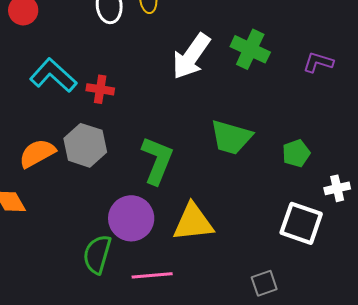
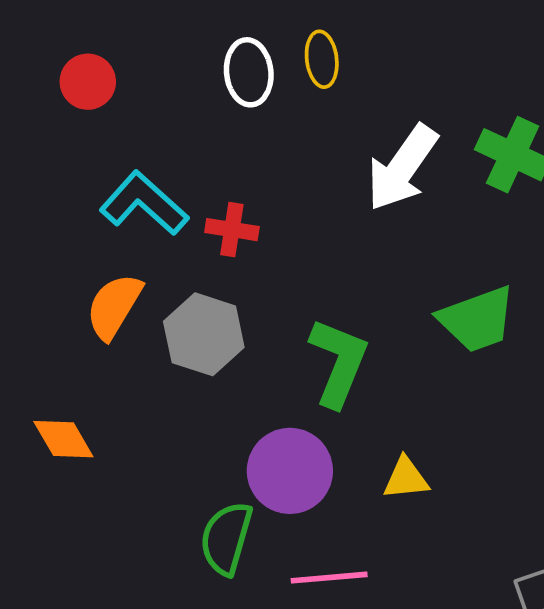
green trapezoid: (231, 137) -> (477, 319), turned -36
orange semicircle: (37, 153) -> (114, 306), moved, turned -30
yellow triangle: (193, 222) -> (406, 478), size x0.6

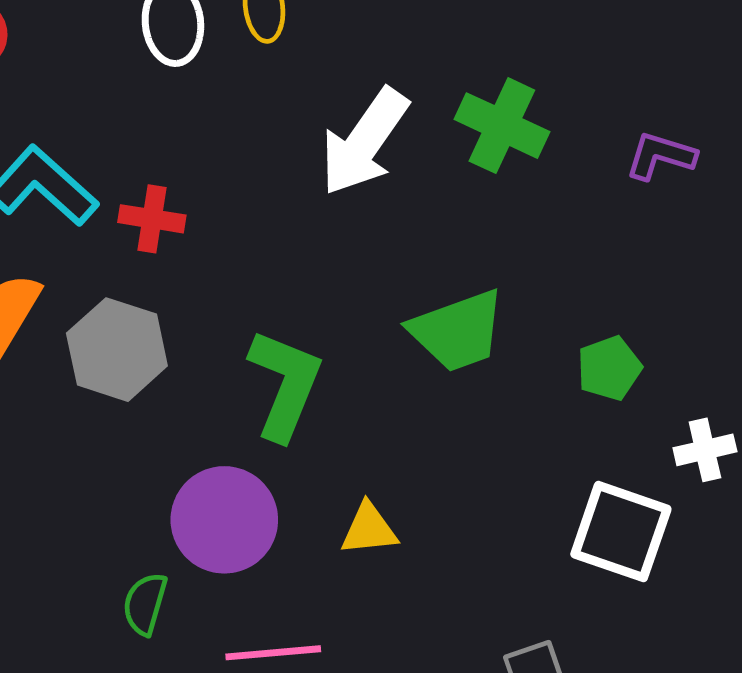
green semicircle: (226, 538) -> (145, 604), size x0.7

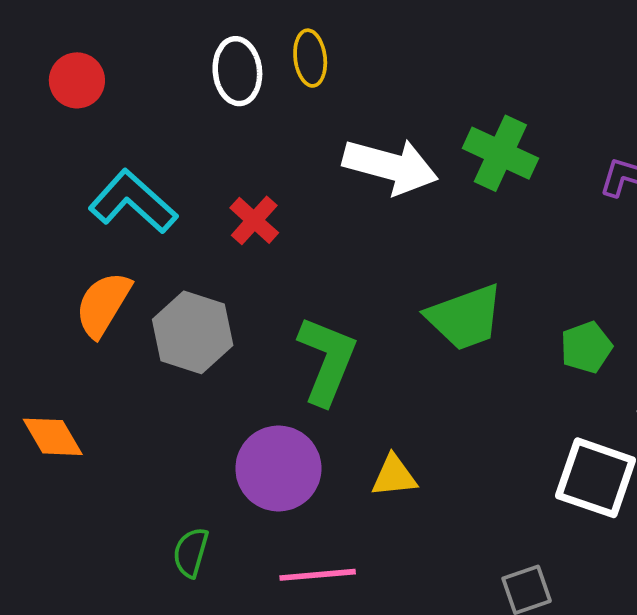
white arrow: (364, 142) -> (390, 166), turned -110
red cross: (152, 219) -> (254, 220), moved, turned 33
green semicircle: (145, 604) -> (191, 552), moved

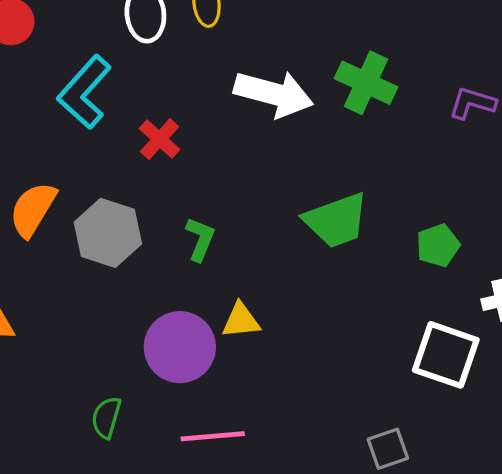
cyan L-shape: (133, 202) -> (84, 92), moved, turned -90
green L-shape: (327, 360) -> (200, 239), moved, size x0.6
yellow triangle: (394, 476) -> (241, 321), moved

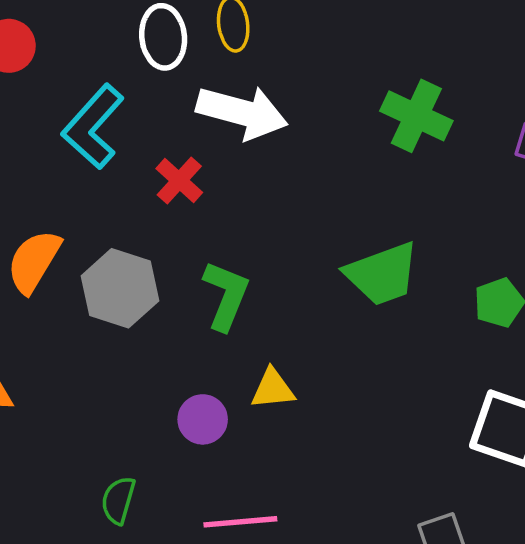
white arrow: (274, 94) -> (242, 112), moved
green L-shape: (200, 239) -> (226, 295), size x1.4
purple circle: (180, 347) -> (203, 419), size x0.6

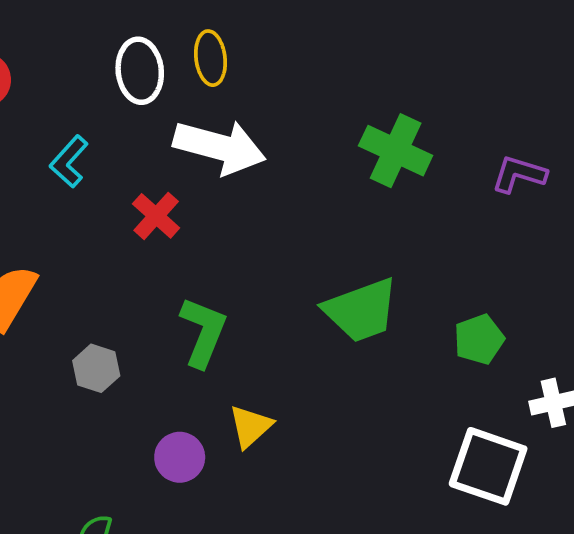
cyan L-shape: (93, 127) -> (69, 161), size x0.6
gray hexagon: (120, 288) -> (96, 368), moved, size x0.6
yellow triangle: (273, 389) -> (250, 426), turned -36

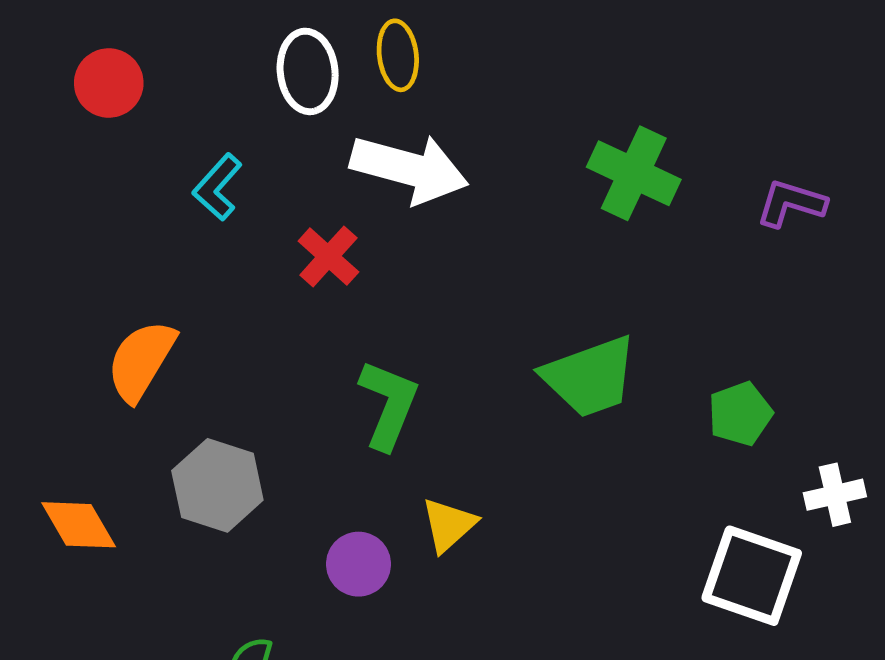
gray hexagon: (96, 368) -> (217, 485), moved, size x1.5

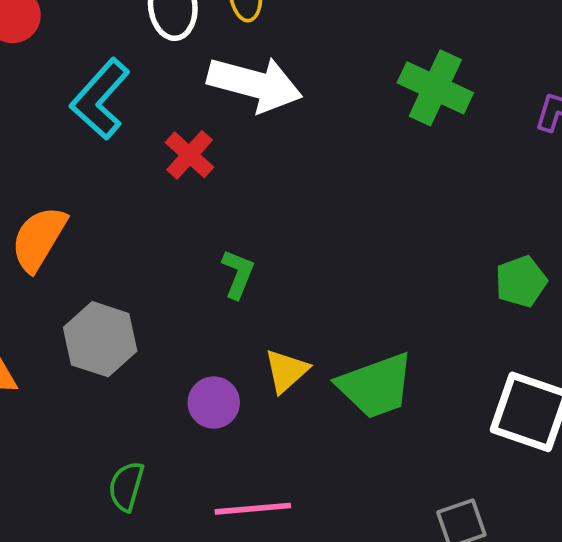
cyan L-shape: (217, 187) -> (100, 99), size x1.5
green trapezoid: (590, 377) -> (376, 386), moved
green L-shape: (389, 405) -> (238, 274), size x0.7

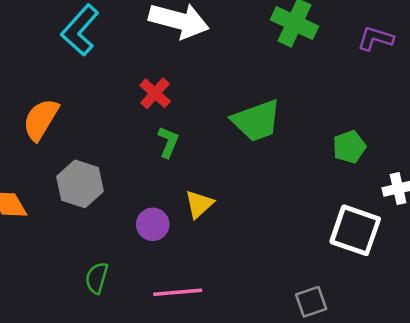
red cross: (190, 155) -> (155, 93), moved
green trapezoid: (376, 386) -> (256, 121), moved

